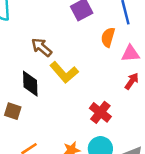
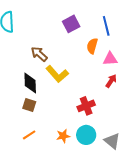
brown square: (13, 111) -> (29, 105), moved
red cross: (100, 112) -> (86, 106), turned 30

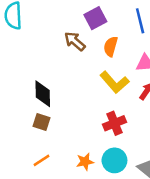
orange semicircle: (92, 46) -> (111, 46), moved
brown arrow: (39, 54) -> (75, 41), moved
yellow L-shape: (57, 74) -> (114, 82), moved

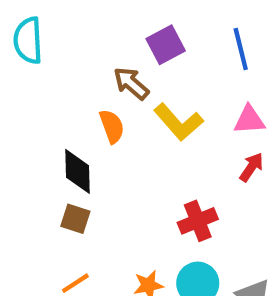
orange semicircle: (111, 46) -> (112, 126), moved, turned 144
yellow L-shape: (114, 82) -> (178, 122), moved

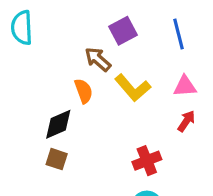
black diamond: (77, 171) -> (58, 124), turned 68

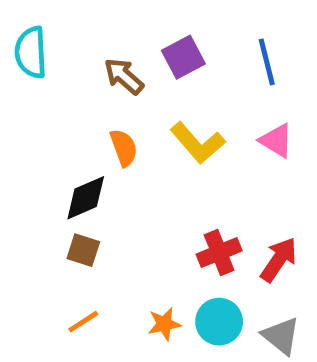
brown arrow: (98, 59) -> (124, 76), moved
pink triangle: (185, 86) -> (276, 141), turned 35
red arrow: (186, 121) -> (279, 260), moved, size x1.4

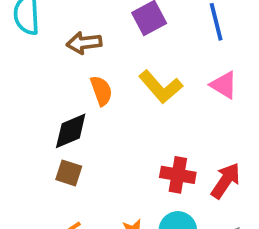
brown arrow: (124, 76) -> (84, 43), moved, turned -48
red cross: (219, 253) -> (178, 175), turned 32

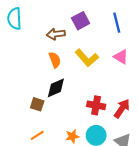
brown arrow: (84, 43) -> (56, 34), moved
black diamond: (71, 131) -> (56, 88), moved

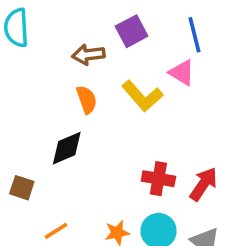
pink triangle: (121, 57) -> (182, 73), moved
black diamond: (56, 88) -> (67, 148), moved
brown square: (37, 104) -> (22, 188), moved

